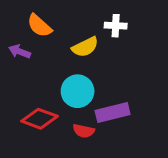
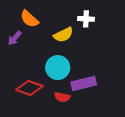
purple arrow: (20, 52) -> (15, 38), turned -70

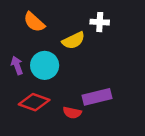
purple arrow: (15, 38) -> (17, 65), moved, turned 119
cyan circle: (58, 68) -> (45, 65), moved

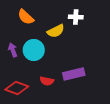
red diamond: (34, 102) -> (17, 88), moved
red semicircle: (72, 113) -> (47, 81), moved

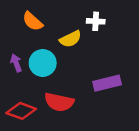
purple rectangle: (74, 74) -> (107, 83), moved
red semicircle: (47, 81) -> (59, 102), size x1.6

